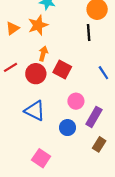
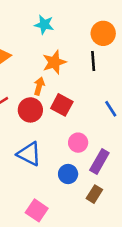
orange star: (38, 25) -> (54, 62), moved
brown rectangle: (99, 144) -> (94, 194), moved

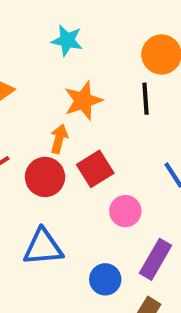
red square: (62, 105) -> (95, 169), turned 30
pink circle: (78, 143) -> (125, 211), moved
blue triangle: (29, 154) -> (43, 247), turned -32

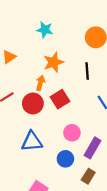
black line: (145, 99) -> (87, 71), moved
pink circle: (125, 211) -> (72, 133), moved

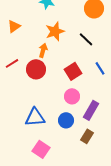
black line: (87, 71) -> (86, 39), turned -42
red square: (60, 99) -> (73, 71), moved
blue triangle: (32, 141) -> (35, 117), moved

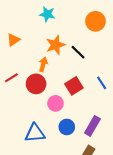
black line: (86, 39) -> (78, 52), moved
pink circle: (72, 96) -> (55, 103), moved
blue circle: (66, 120) -> (67, 127), moved

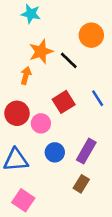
orange circle: (95, 21) -> (91, 35), moved
red circle: (36, 84) -> (17, 113), moved

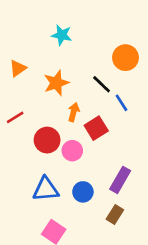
orange star: (41, 52) -> (56, 83), moved
orange arrow: (26, 75) -> (74, 112), moved
blue line: (98, 98) -> (121, 103), moved
blue circle: (55, 152) -> (83, 192), moved

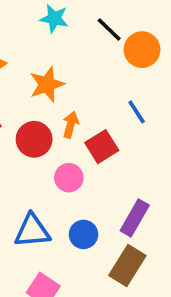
black line: (102, 84) -> (109, 29), moved
red circle: (47, 140) -> (34, 139), moved
brown rectangle: (115, 214) -> (127, 266), size x1.5

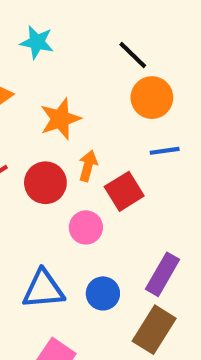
cyan star: (54, 19) -> (37, 42), moved
orange circle: (142, 50) -> (152, 98), moved
blue line: (137, 112) -> (165, 151), turned -65

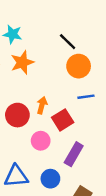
orange star: (60, 119) -> (22, 62), moved
purple rectangle: (163, 274) -> (74, 154), moved

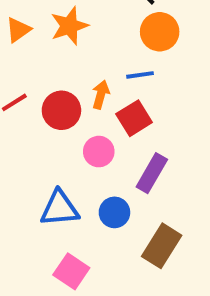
blue line: (86, 97) -> (140, 75), moved

